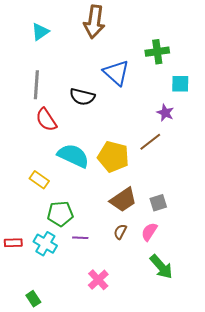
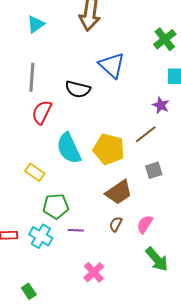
green cross: (157, 52) -> (165, 39), moved, turned -30
red semicircle: (46, 120) -> (42, 112), turned 60
cyan semicircle: (73, 156) -> (69, 148), turned -140
gray square: (158, 203) -> (154, 170), moved

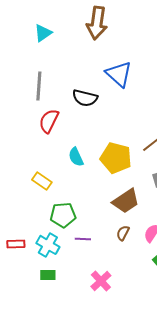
cyan semicircle: (69, 148) -> (76, 157), size x0.6
green rectangle: (29, 291) -> (48, 275), moved, turned -56

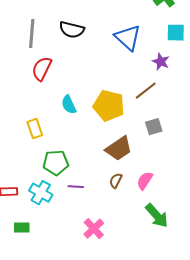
blue triangle: (119, 74) -> (128, 38), moved
black semicircle: (85, 98) -> (72, 30), moved
yellow rectangle: (42, 181) -> (35, 129), turned 36
green rectangle: (48, 275) -> (22, 228), moved

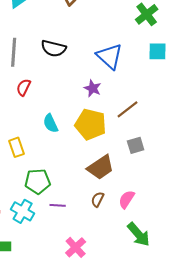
purple star: (161, 62) -> (93, 88), moved
red semicircle: (42, 69) -> (24, 87), size x0.7

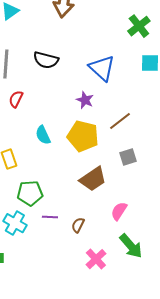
brown semicircle: (98, 199) -> (78, 225), moved
pink cross: (76, 247) -> (96, 259), moved

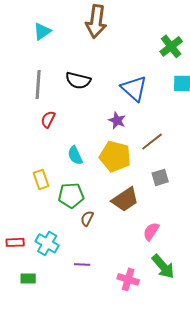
green pentagon: (30, 193) -> (71, 195), moved
purple line: (50, 217) -> (82, 264), moved
brown semicircle: (78, 225) -> (87, 218), moved
pink cross: (96, 259) -> (128, 279), turned -30

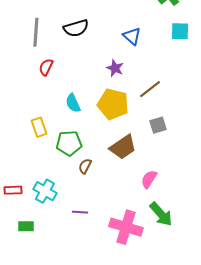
black semicircle: (78, 80) -> (76, 28), turned -30
blue triangle: (134, 88) -> (132, 36), size x0.7
pink cross: (128, 279) -> (126, 227), size x1.5

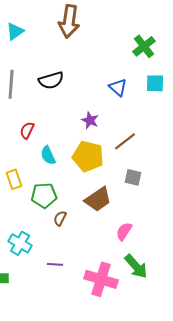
blue triangle: (132, 36) -> (118, 87), moved
red semicircle: (46, 67) -> (27, 130), moved
gray square: (158, 125) -> (133, 177), turned 30

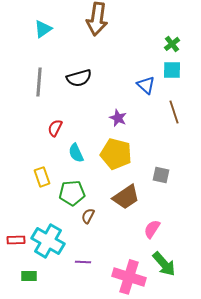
green cross: (144, 46) -> (172, 44), size x0.7
cyan square: (155, 83) -> (172, 70), moved
brown line: (125, 141) -> (174, 112), moved, turned -70
cyan cross: (20, 243) -> (48, 241), size x1.4

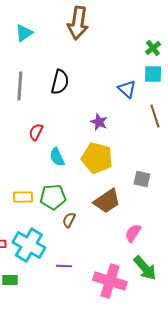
black semicircle: (79, 78) -> (60, 82), turned -60
yellow rectangle: (42, 177) -> (23, 197), moved, turned -72

